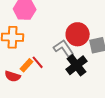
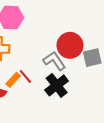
black cross: (77, 65) -> (57, 85), moved

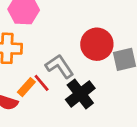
gray L-shape: (54, 61) -> (60, 66), moved

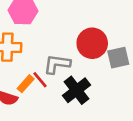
gray L-shape: (60, 66) -> (57, 64), turned -48

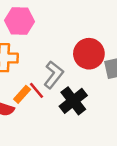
gray L-shape: (57, 64) -> (54, 75), turned 120

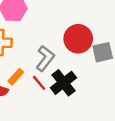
red line: (37, 90) -> (39, 83), moved

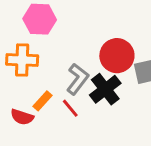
black cross: (63, 83) -> (105, 89), moved

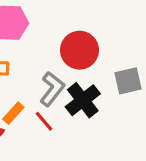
red circle: (117, 56) -> (80, 50), moved

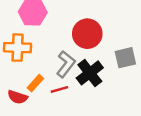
red line: (44, 121) -> (59, 89), turned -66

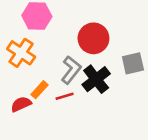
orange cross: (18, 48) -> (21, 53), turned 32
red semicircle: (18, 97) -> (21, 104), turned 138

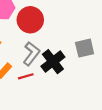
red circle: (93, 38) -> (30, 20), moved

